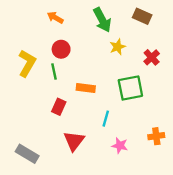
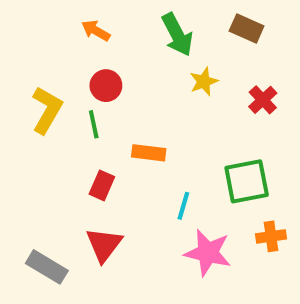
green square: (130, 88) -> (247, 181), moved
red triangle: (74, 141) -> (104, 245), moved
pink star: (120, 146) -> (208, 253), size x1.6

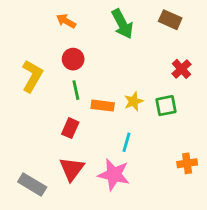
yellow star: (204, 82) -> (134, 101), moved
green line: (94, 124) -> (76, 90), moved
green square: (247, 181) -> (166, 106), moved, size x0.7
pink star: (208, 253) -> (114, 175), moved

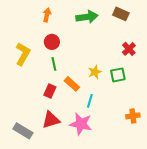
orange arrow: (66, 21) -> (47, 15), turned 72
green arrow: (122, 24) -> (87, 17), turned -70
orange rectangle: (103, 106) -> (72, 84), moved, turned 35
red triangle: (72, 169) -> (51, 120), turned 36

